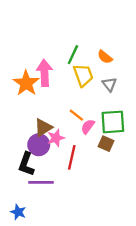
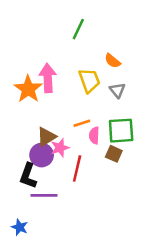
green line: (73, 55) -> (78, 29), moved
orange line: (76, 115) -> (82, 123), turned -56
pink semicircle: (88, 127) -> (94, 135), turned -35

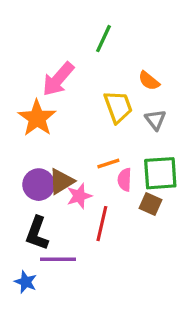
pink arrow: (48, 78) -> (58, 79), moved, turned -136
purple circle: (42, 155) -> (39, 185), moved
blue star: (20, 227) -> (26, 282), moved

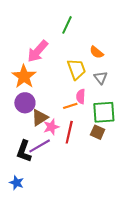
pink semicircle: (125, 180) -> (81, 96), moved
purple circle: (39, 185) -> (25, 103), moved
red line: (102, 224) -> (69, 132), moved
purple line: (58, 259) -> (40, 146), moved, turned -30

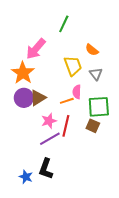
brown triangle: (40, 118) -> (38, 98), moved
purple line: (40, 146) -> (50, 139), moved
black L-shape: (24, 151) -> (46, 169), moved
blue star: (17, 183) -> (26, 177), moved

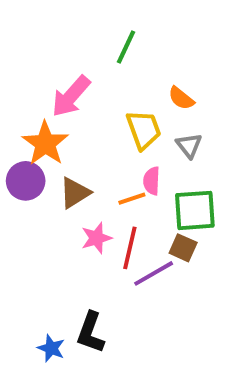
purple circle: (24, 98) -> (26, 181), moved
purple line: (50, 139) -> (154, 273), moved

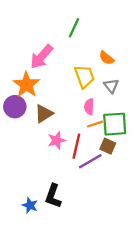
orange line: (132, 199) -> (95, 124), moved

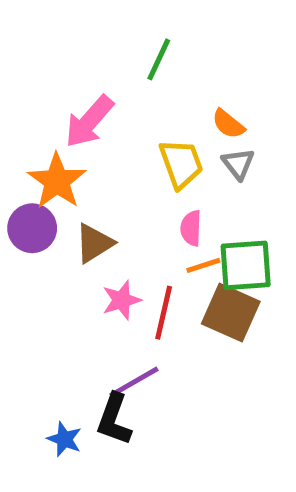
gray triangle: (111, 86) -> (238, 164), moved
brown square: (108, 146) -> (231, 313), size x1.6
purple line: (90, 161) -> (134, 382), moved

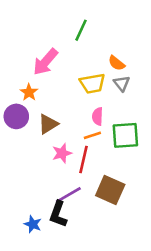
yellow trapezoid: (181, 164) -> (92, 83), turned 100
orange star: (57, 181) -> (29, 92), size x0.6
orange line: (203, 265) -> (92, 135), moved
brown square: (231, 313) -> (110, 190), moved

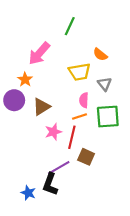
gray triangle: (122, 83) -> (105, 84), moved
brown square: (110, 190) -> (86, 157), moved, size x0.7

